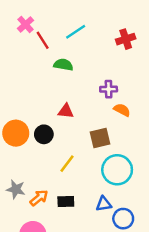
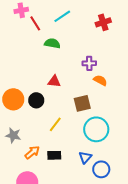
pink cross: (26, 24) -> (21, 10), turned 32
gray star: (16, 189) -> (13, 135), moved
blue triangle: (104, 204) -> (85, 157), turned -40

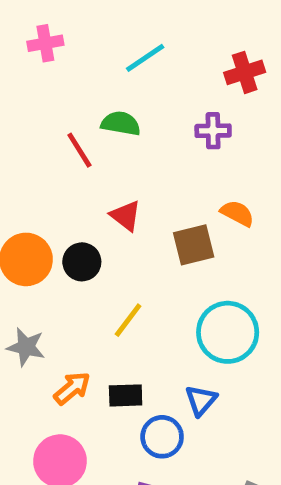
red line: (35, 23) -> (79, 150), moved
purple cross: (89, 63) -> (213, 131), moved
red triangle: (54, 81) -> (126, 216), turned 32
brown square: (82, 103) -> (194, 245), moved
blue circle: (101, 169) -> (162, 437), moved

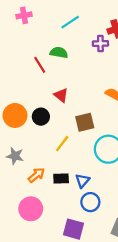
purple cross: (213, 131) -> (100, 43), moved
brown square: (194, 245) -> (85, 122), moved
blue triangle: (201, 400) -> (82, 181), moved
blue circle: (162, 437) -> (90, 202), moved

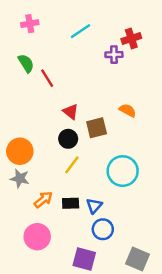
green semicircle: (59, 52) -> (26, 63), moved, turned 48
orange circle: (15, 115) -> (20, 151), moved
black circle: (41, 117) -> (68, 139), moved
brown square: (85, 122) -> (97, 128), moved

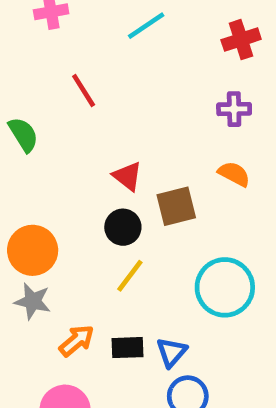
purple cross: (114, 55) -> (234, 109), moved
green semicircle: (26, 63) -> (23, 135), moved
red line: (47, 78) -> (84, 91), moved

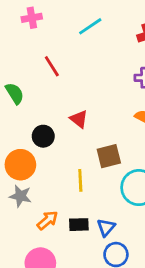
brown square: (176, 206) -> (109, 156), moved
black circle: (123, 227) -> (43, 136), moved
yellow line: (130, 276) -> (80, 180), turned -40

